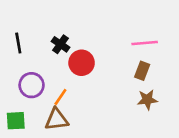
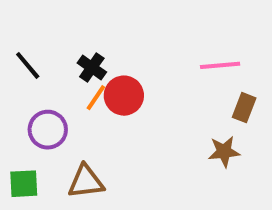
black line: (18, 43) -> (28, 65), turned -30
brown rectangle: (142, 71) -> (244, 108), moved
orange line: (60, 97) -> (96, 98), moved

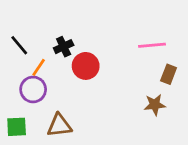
black cross: (92, 67) -> (64, 47), turned 30
orange line: (96, 98) -> (39, 67), moved

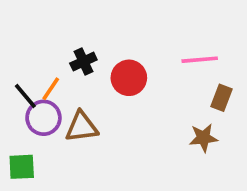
black line: (19, 45) -> (25, 96), moved
red circle: (86, 66) -> (129, 78), moved
brown triangle: (59, 125) -> (82, 127), moved

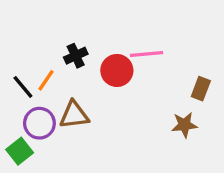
pink line: (200, 60) -> (147, 54), moved
purple circle: (43, 118) -> (39, 123), moved
green square: (22, 167) -> (20, 151), turned -35

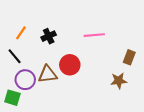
red circle: (117, 70) -> (70, 65), moved
orange line: (46, 80) -> (21, 33), moved
green square: (20, 151) -> (12, 98), turned -35

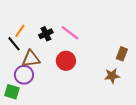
pink line: (94, 35) -> (70, 33), moved, turned 42
black line: (15, 56) -> (14, 44), moved
brown triangle: (48, 74) -> (31, 59), moved

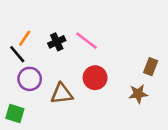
brown triangle: (31, 59) -> (62, 94), moved
red circle: (66, 61) -> (95, 78), moved
purple circle: (24, 75) -> (30, 79), moved

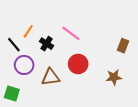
orange line: (25, 38) -> (28, 31), moved
black cross: (57, 42) -> (47, 44), moved, turned -32
brown rectangle: (151, 67) -> (123, 46), moved

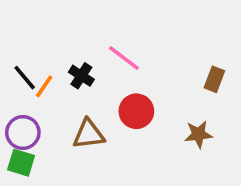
orange line: (28, 31) -> (44, 86), moved
purple circle: (24, 65) -> (23, 133), moved

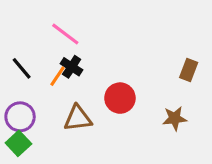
pink line: (124, 58) -> (65, 34), moved
orange line: (44, 86) -> (58, 76), moved
green square: (21, 163) -> (18, 143), turned 30

